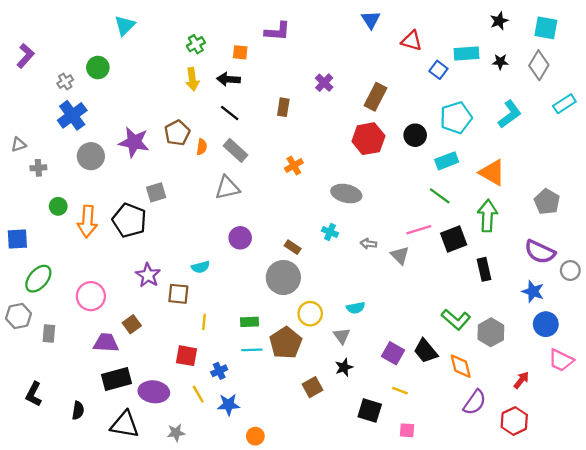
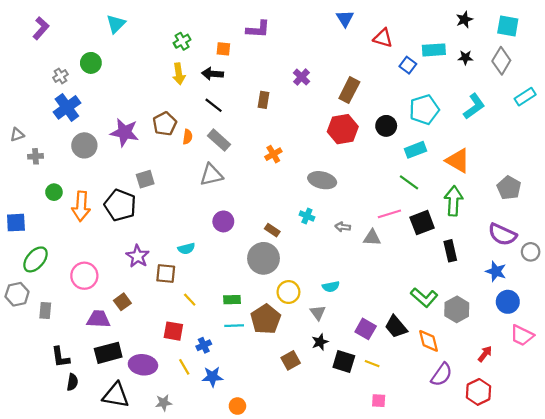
purple L-shape: (26, 56) -> (41, 28), moved
gray triangle: (400, 255) -> (372, 238), turned -42
yellow line: (204, 322) -> (190, 300), turned -48
black L-shape: (34, 394) -> (60, 357), moved, turned -35
black square: (370, 410) -> (344, 361), moved

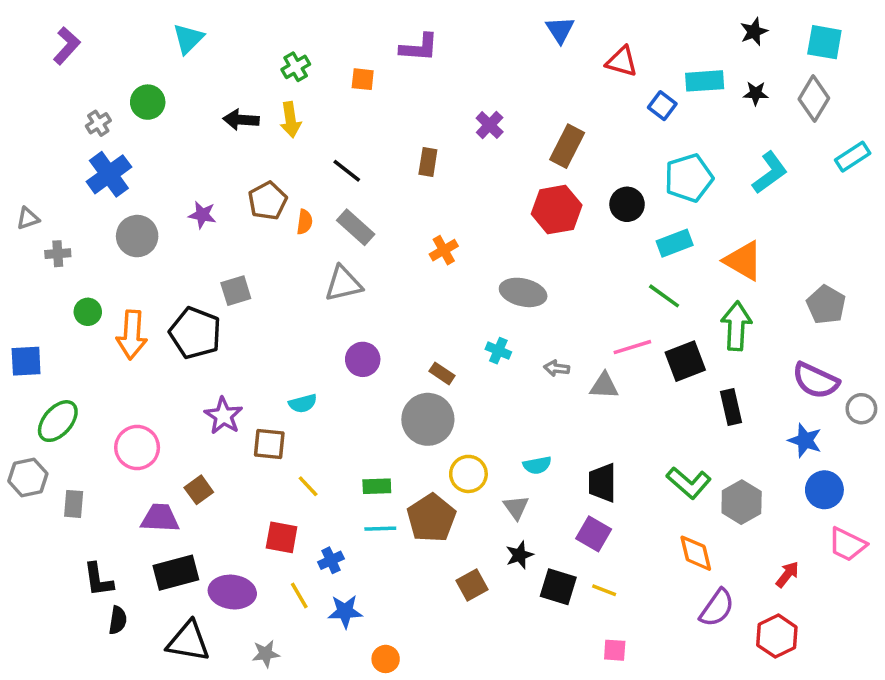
black arrow: (212, 74) -> (241, 120), moved
purple star: (125, 132) -> (202, 215), size x0.6
black trapezoid: (396, 327) -> (602, 483), moved, turned 40

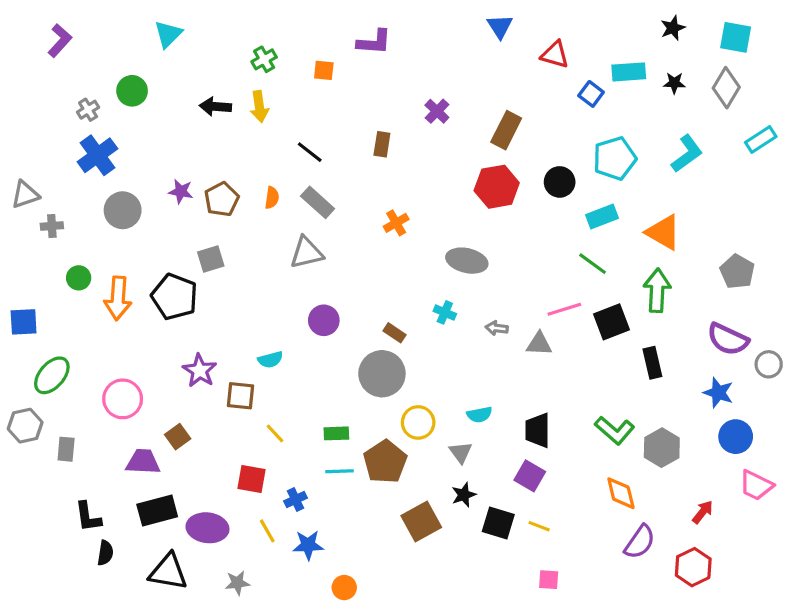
brown pentagon: (268, 201) -> (222, 199), moved
gray triangle: (28, 218) -> (25, 195), size x1.4
brown square: (472, 585) -> (421, 521), size x1.4

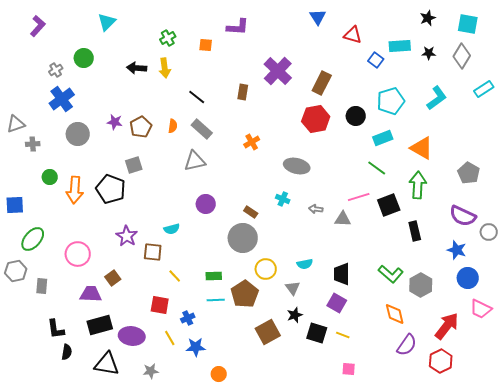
purple cross: (437, 111) -> (278, 71), size x1.8
red arrow: (703, 512) -> (447, 326), size x1.8

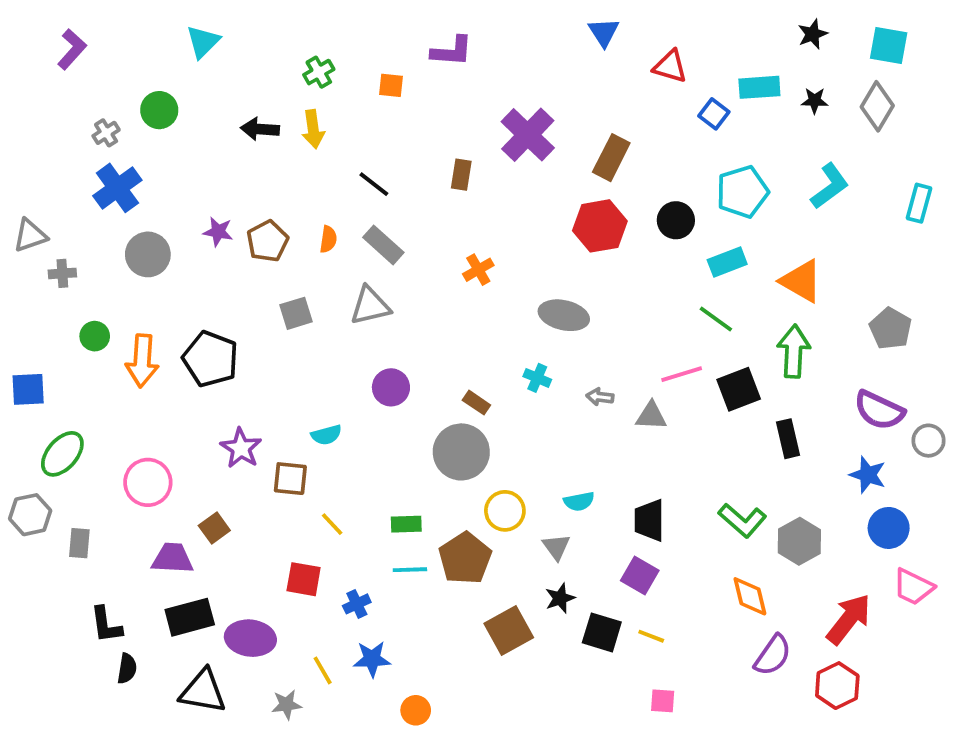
cyan rectangle: (484, 89) -> (919, 203), moved, turned -42
gray square: (134, 165) -> (296, 313), moved
yellow line: (170, 338) -> (323, 670), moved

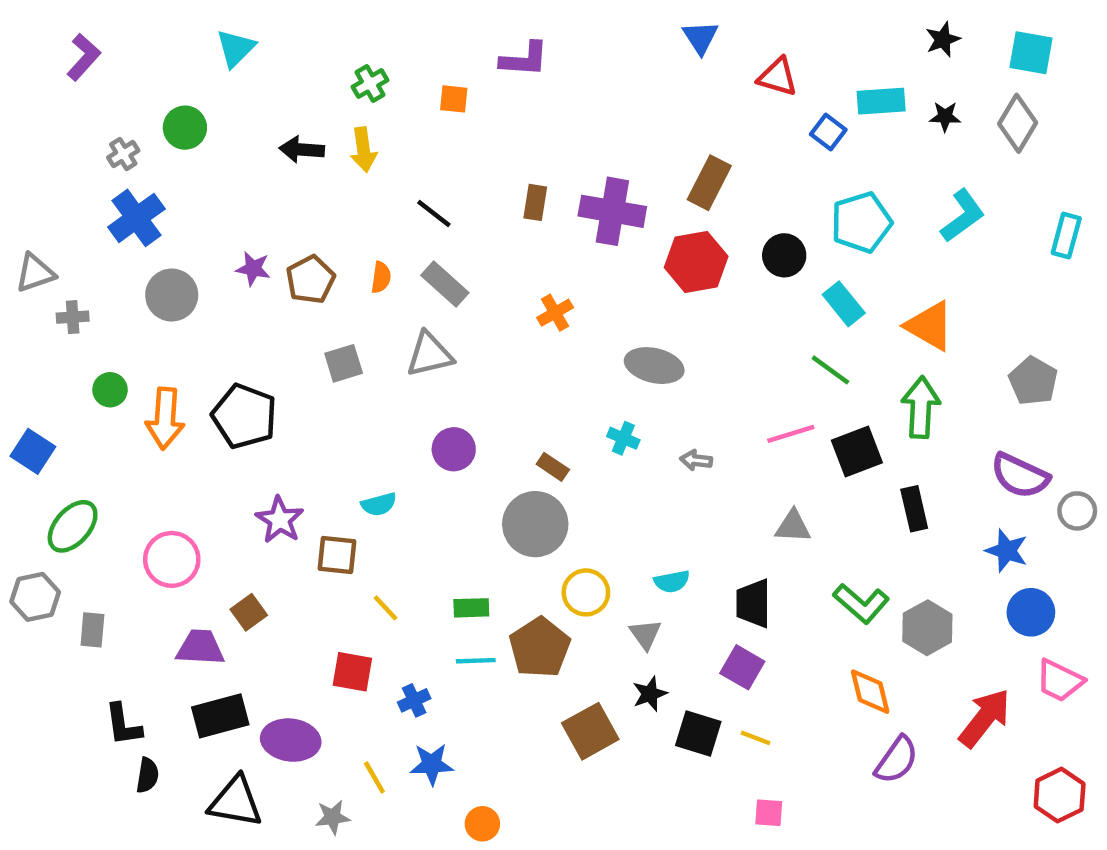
purple cross: (528, 135) -> (612, 211), moved, turned -34
cyan rectangle: (727, 262) -> (844, 304), turned 72
blue square: (28, 389) -> (33, 451), turned 36
gray triangle: (651, 416) -> (793, 526), moved
red hexagon: (837, 686) -> (1060, 795), moved

